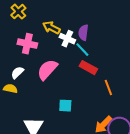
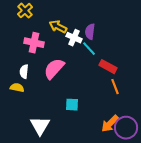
red rectangle: (88, 68) -> (108, 67), moved
white semicircle: (17, 73) -> (24, 72), turned -40

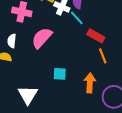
orange arrow: (110, 124) -> (90, 83), moved, turned 138

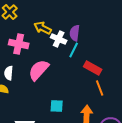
cyan line: (77, 18) -> (74, 50), turned 70

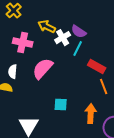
purple semicircle: (75, 33) -> (79, 32), turned -63
white cross: (59, 39) -> (63, 38), turned 35

